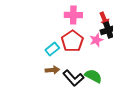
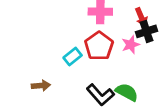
brown arrow: (52, 70) -> (41, 86), moved

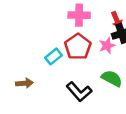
green semicircle: (127, 92) -> (112, 78), moved

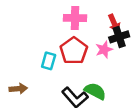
cyan rectangle: (54, 56) -> (49, 61), turned -35
green semicircle: (112, 78) -> (95, 91), moved

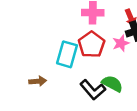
cyan rectangle: (49, 61) -> (67, 54), size x1.5

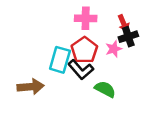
brown arrow: (38, 81) -> (31, 87), size x1.5
black L-shape: (93, 90) -> (81, 70), moved

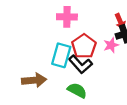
pink cross: (86, 18) -> (67, 17), moved
green semicircle: (105, 89) -> (77, 90), moved

